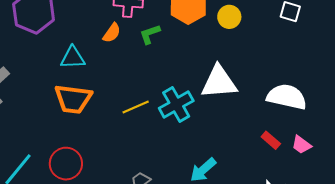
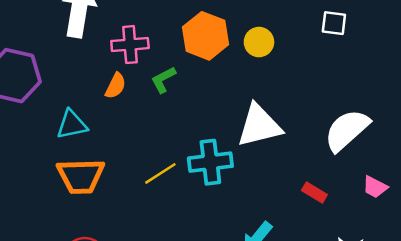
white semicircle: (287, 97) -> (347, 130), turned -45
cyan cross: (176, 104) -> (210, 162), turned 32
red rectangle: (271, 140) -> (314, 192), moved

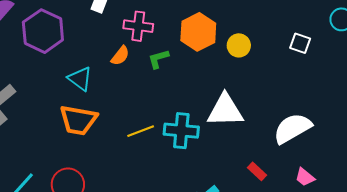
cyan triangle: (72, 125) -> (80, 79), turned 36

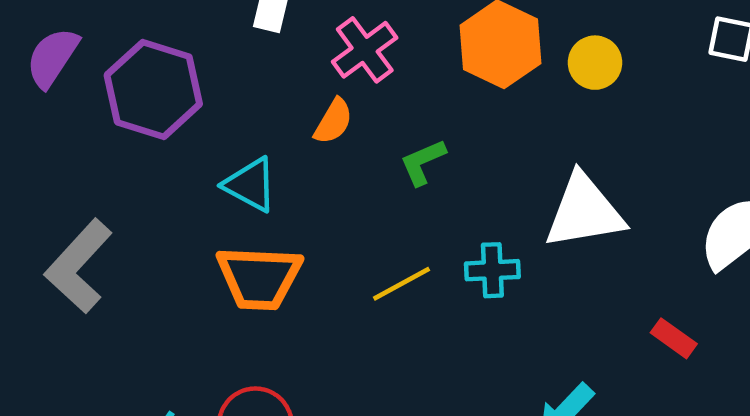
pink cross: (138, 26) -> (365, 50), turned -36
green L-shape: (158, 59) -> (423, 162), moved
cyan cross: (181, 131) -> (492, 270), size x0.7

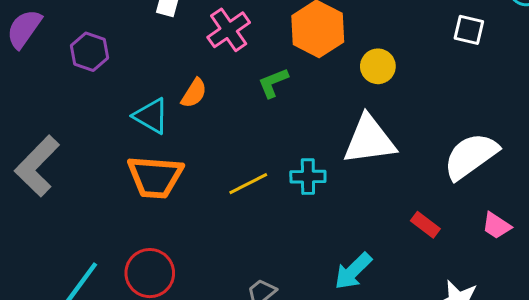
yellow circle: (595, 63) -> (378, 66), moved
purple hexagon: (153, 89) -> (89, 52), size x0.6
orange semicircle: (333, 121) -> (194, 93), moved
green L-shape: (423, 162) -> (273, 83), moved

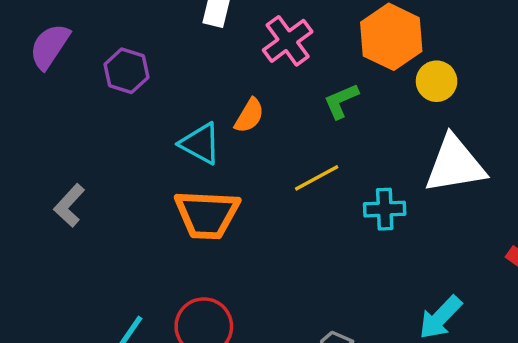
yellow circle: (378, 66) -> (437, 81), moved
gray L-shape: (37, 166) -> (69, 205), size x0.6
yellow line: (248, 184) -> (317, 178), moved

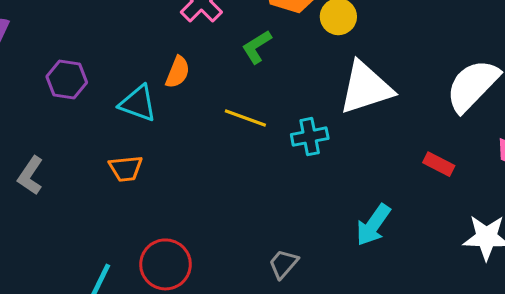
purple hexagon: (126, 71) -> (67, 79), moved
yellow line: (317, 178) -> (245, 118), turned 57
orange trapezoid: (207, 214) -> (126, 168), moved, size x0.6

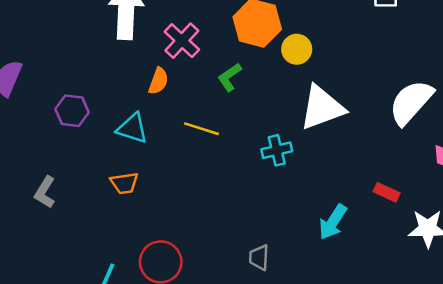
orange semicircle: (178, 72) -> (158, 81), moved
yellow line: (245, 118) -> (201, 129), moved
red rectangle: (439, 164) -> (387, 192), moved
gray trapezoid: (283, 264) -> (259, 258), turned -36

